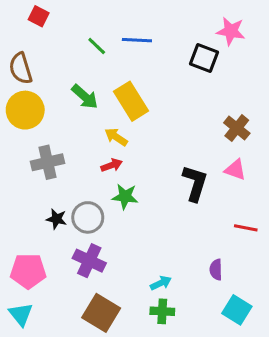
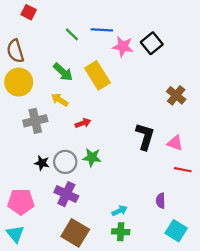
pink star: (231, 31) -> (123, 47), moved
black square: (204, 58) -> (152, 43), turned 30
yellow arrow: (116, 137) -> (60, 100), moved
pink triangle: (235, 170) -> (175, 143), moved
green star: (125, 197) -> (92, 157), moved

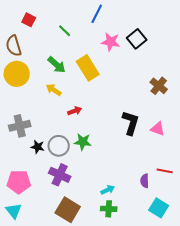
red square: (29, 12) -> (29, 20), moved
blue line: (102, 30) -> (97, 14), moved, turned -66
gray cross: (35, 121) -> (20, 126), moved
red line: (183, 170) -> (165, 171), moved

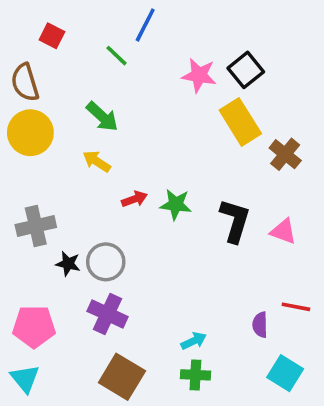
blue line: (97, 14) -> (145, 25), moved
yellow rectangle: (88, 68) -> (240, 122), moved
green star: (83, 142) -> (176, 204), moved

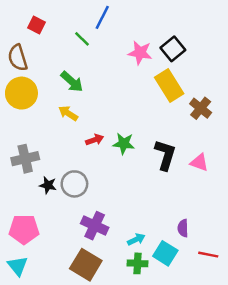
red line: (296, 307) -> (208, 255), moved
purple cross: (108, 314) -> (95, 226), moved
cyan square: (285, 373) -> (165, 253), moved

